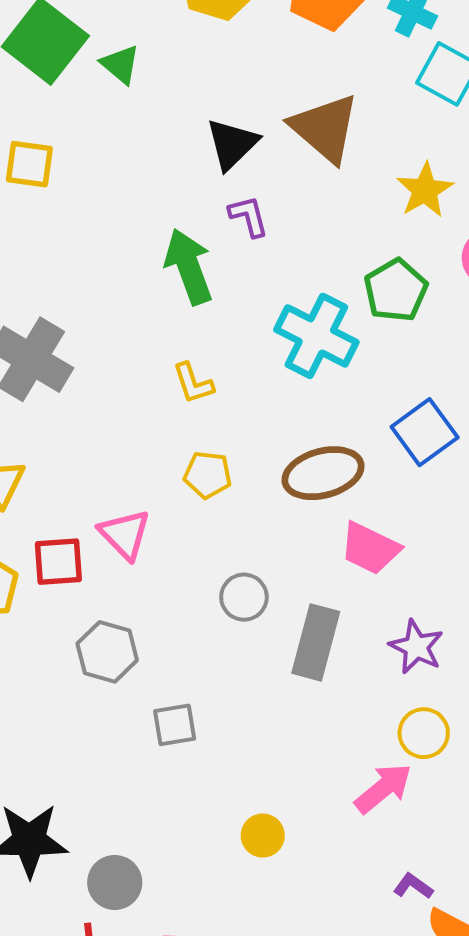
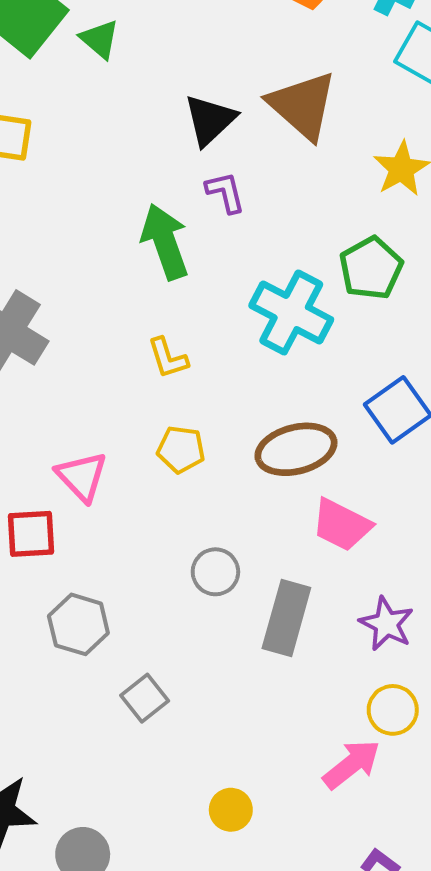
pink triangle: (125, 534) -> (82, 476), moved
gray square: (175, 725) -> (145, 698), turned -30

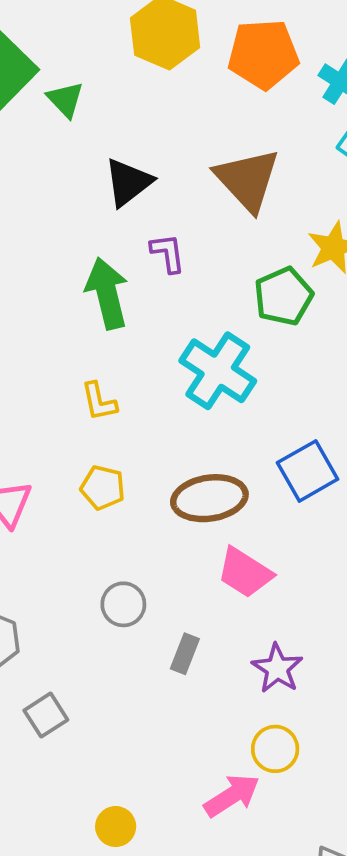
black triangle: (210, 120) -> (128, 182), moved
green pentagon: (371, 268) -> (284, 296), moved
gray rectangle: (286, 618) -> (185, 654), size x0.6

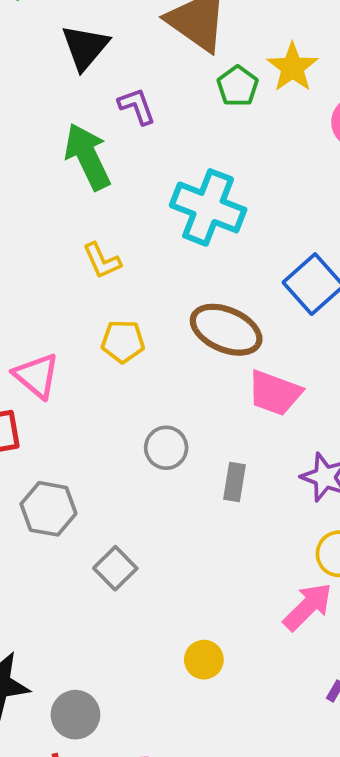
green pentagon: (284, 296) -> (238, 86), moved, size x0.7
brown ellipse: (209, 498) -> (226, 330), turned 44

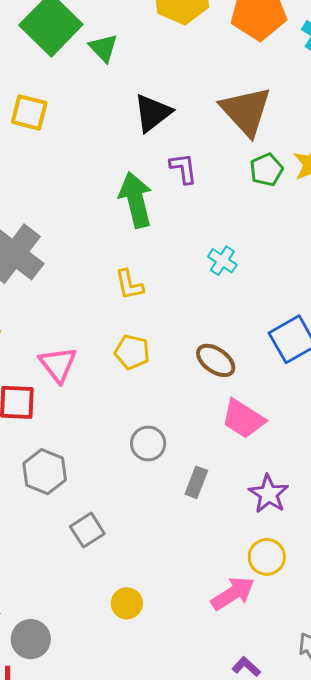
cyan cross: (208, 207) -> (222, 261), size x0.5
brown ellipse: (226, 330) -> (216, 360), size x0.7
yellow circle: (204, 660) -> (127, 603), moved

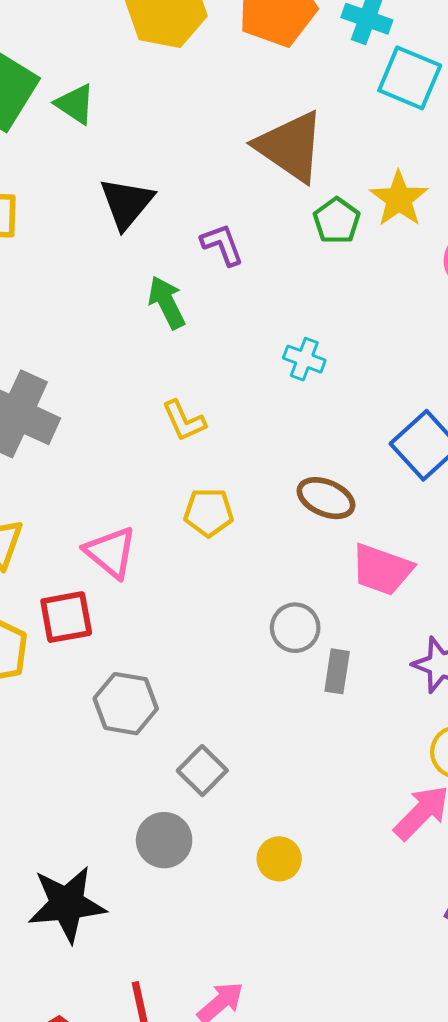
black triangle: (152, 113) -> (127, 203), moved
green arrow: (136, 200) -> (167, 302), size x0.7
gray circle: (148, 443) -> (295, 628), moved
gray circle: (31, 639) -> (164, 840), moved

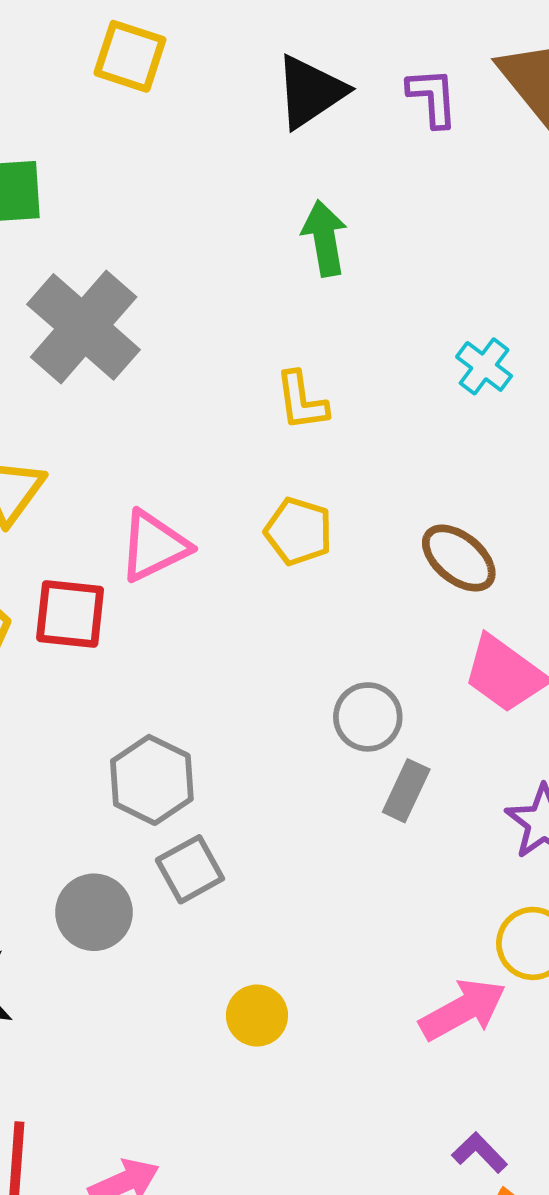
purple L-shape: (222, 245) -> (433, 97), moved
pink triangle: (111, 552) -> (154, 546), turned 38
gray hexagon: (126, 704) -> (152, 780), moved
gray circle: (164, 840) -> (94, 912), moved

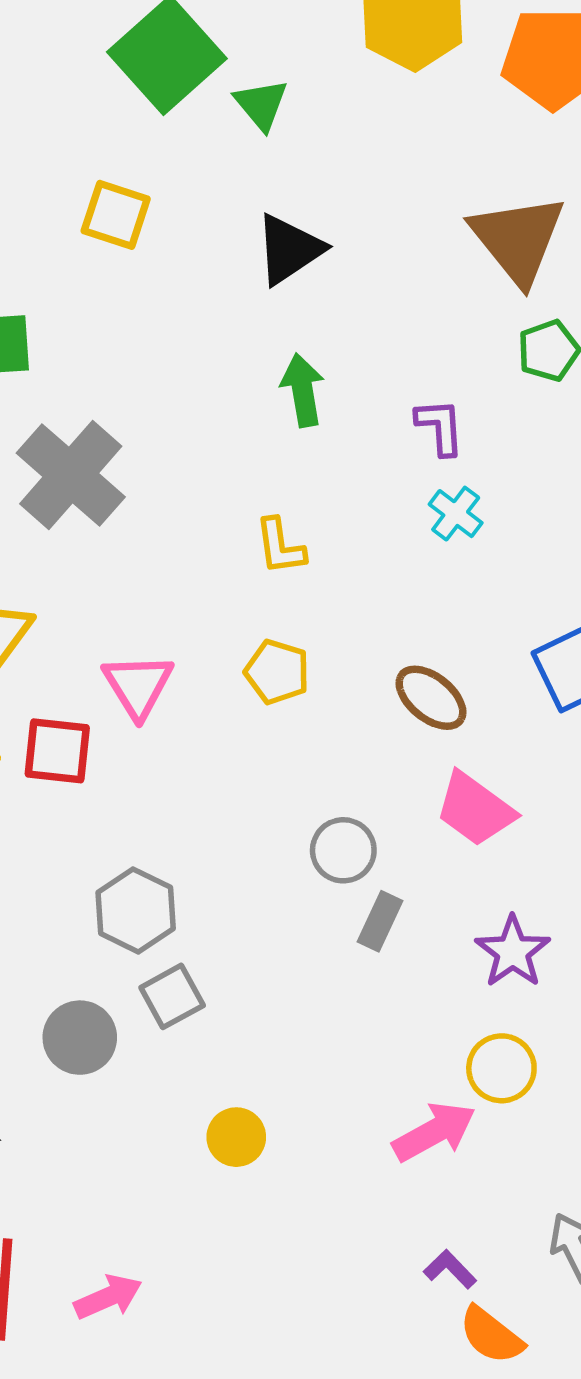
purple L-shape: (433, 97) -> (440, 427), moved
pink triangle: (154, 546) -> (138, 686), turned -36

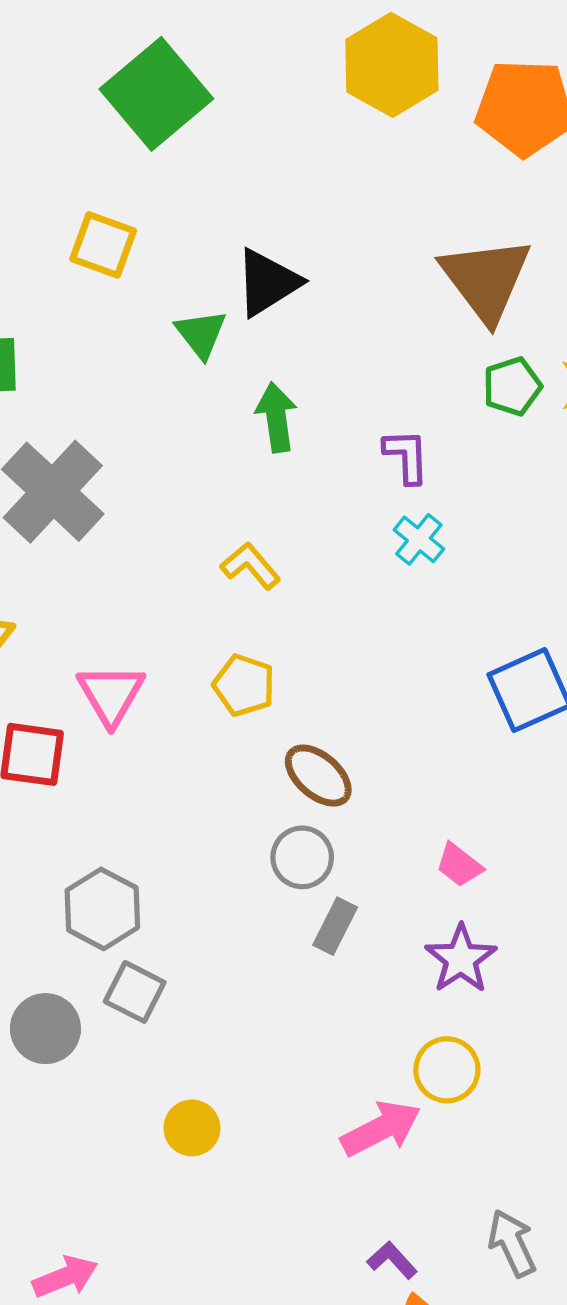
green triangle: (261, 104) -> (201, 334), moved
yellow L-shape: (280, 546) -> (250, 566), turned 146
brown ellipse: (431, 698) -> (318, 776), moved
pink trapezoid: (475, 809) -> (459, 865), moved, size x0.6
gray square: (172, 996) -> (135, 992), turned -36

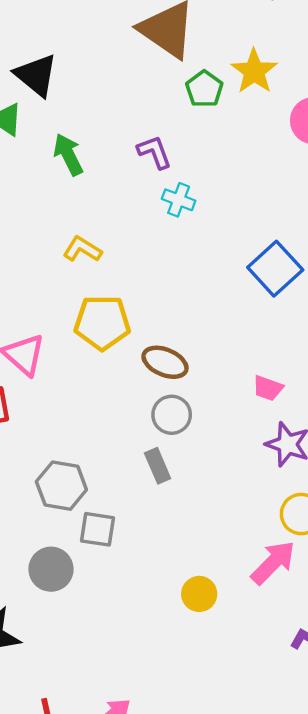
black triangle: (267, 283) -> (36, 75), turned -30
yellow pentagon: (244, 685) -> (102, 323), size x1.4
gray rectangle: (335, 926) -> (158, 466), moved, turned -32
yellow circle: (192, 1128) -> (199, 594), moved

